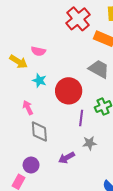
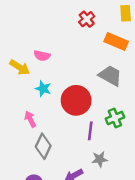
red cross: (78, 19) -> (87, 19), size x0.6
gray diamond: (39, 132) -> (43, 146), turned 30

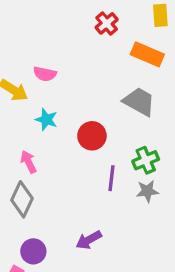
red circle: (76, 100) -> (92, 136), size x0.7
gray diamond: (43, 146) -> (22, 199), moved
gray star: (100, 159) -> (147, 191), moved

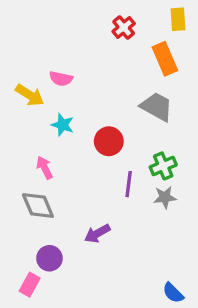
orange rectangle: (147, 54) -> (165, 59), turned 44
gray diamond: (22, 199) -> (38, 206), turned -48
purple arrow: (89, 240) -> (97, 234), moved

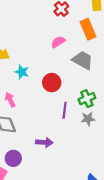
pink semicircle: (61, 79) -> (58, 42), moved, turned 136
purple arrow: (97, 234) -> (44, 142), turned -147

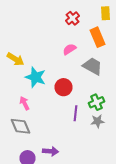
cyan star: (22, 72) -> (36, 77), size x1.5
purple arrow: (44, 142) -> (50, 151), moved

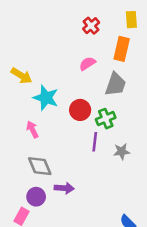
orange rectangle: (98, 37) -> (122, 49), turned 36
gray trapezoid: (92, 66) -> (116, 84), turned 80
green cross: (96, 102) -> (106, 119), moved
gray diamond: (20, 126) -> (40, 166), moved

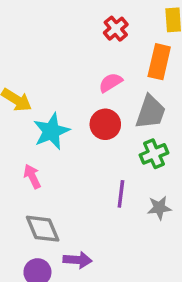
cyan star: (46, 98) -> (51, 131), turned 30
red circle: (80, 110) -> (105, 124), moved
green cross: (106, 119) -> (154, 154), moved

